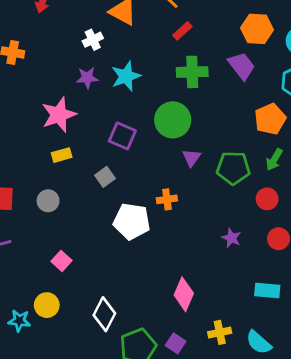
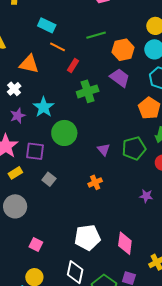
green circle: (173, 120) -> (64, 133), moved
purple square: (122, 136) -> (35, 151), moved
gray circle: (48, 201) -> (15, 206), size x1.5
white pentagon: (132, 221) -> (87, 238), moved

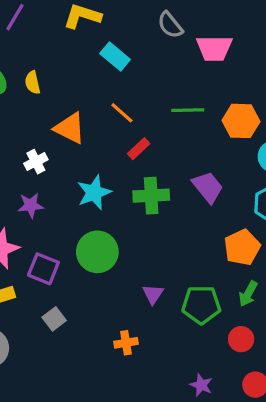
cyan rectangle: (47, 25) -> (115, 56), moved
orange hexagon: (123, 50) -> (241, 121), moved
cyan star: (44, 107) -> (94, 193), moved

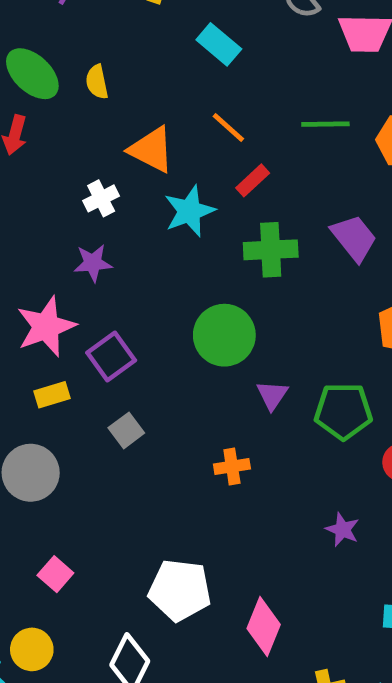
cyan star: (94, 193) -> (189, 211), moved
green circle: (97, 252) -> (224, 335), moved
purple square: (43, 269) -> (111, 357), turned 32

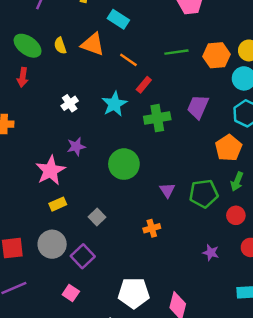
orange triangle: (151, 150) -> (93, 44), moved
purple trapezoid: (354, 238) -> (198, 107), turned -110
purple star: (93, 263) -> (76, 147), moved
green circle: (224, 335) -> (124, 164), moved
purple square: (111, 357) -> (83, 256), moved

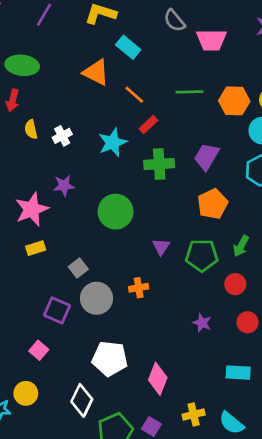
green ellipse: (28, 46) -> (22, 65), turned -36
yellow semicircle: (60, 46) -> (31, 129), moved
orange pentagon: (228, 148) -> (213, 204), moved
gray circle: (52, 244) -> (97, 298), moved
purple square: (83, 256) -> (57, 310), turned -30

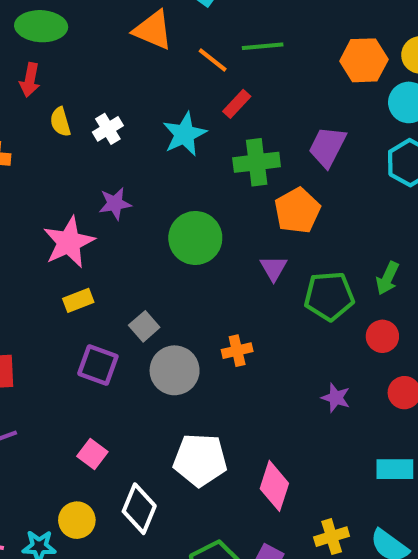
green line: (189, 92) -> (263, 46), moved
orange pentagon: (213, 204) -> (297, 211), moved
purple triangle: (161, 247) -> (274, 268), moved
purple square: (57, 310) -> (98, 365), moved
white diamond: (82, 400) -> (139, 509), moved

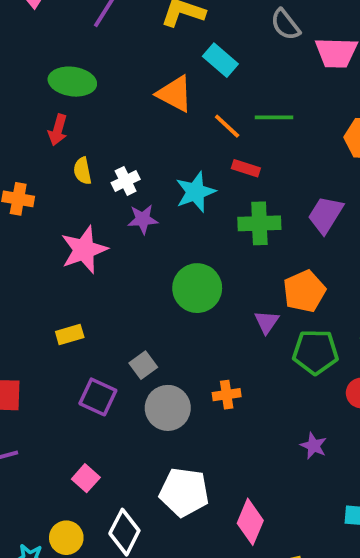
red rectangle: (237, 104) -> (246, 168), turned 60
purple star: (115, 204) -> (143, 219), moved
orange pentagon: (297, 211) -> (304, 291), moved
pink star: (69, 242) -> (84, 250), moved
yellow rectangle: (78, 300) -> (70, 335), moved

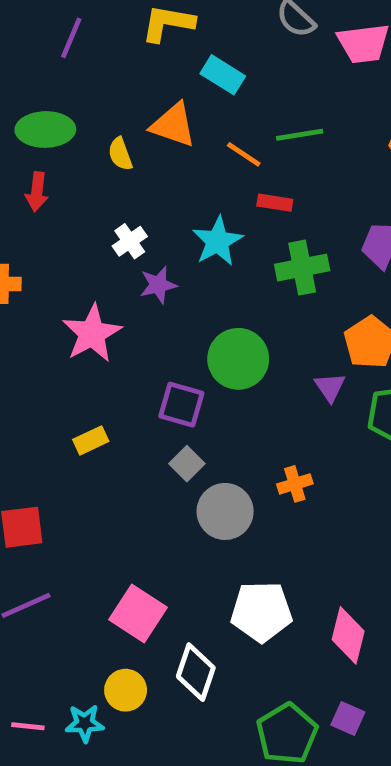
yellow semicircle: (82, 171) -> (120, 154), moved
purple square: (98, 397) -> (181, 405), moved
pink square: (86, 478) -> (138, 614), size x1.6

